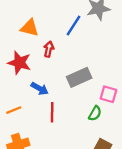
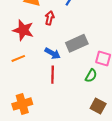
blue arrow: (40, 89) -> (53, 53), moved
orange line: (14, 110) -> (18, 58), moved

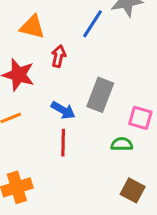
gray rectangle: (77, 43) -> (100, 95), turned -45
green semicircle: (91, 76) -> (122, 144), turned -120

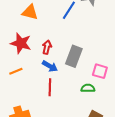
red arrow: (59, 56) -> (47, 47), moved

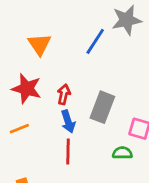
orange triangle: (30, 12) -> (39, 44), turned 42
blue arrow: (50, 66) -> (68, 121), turned 42

